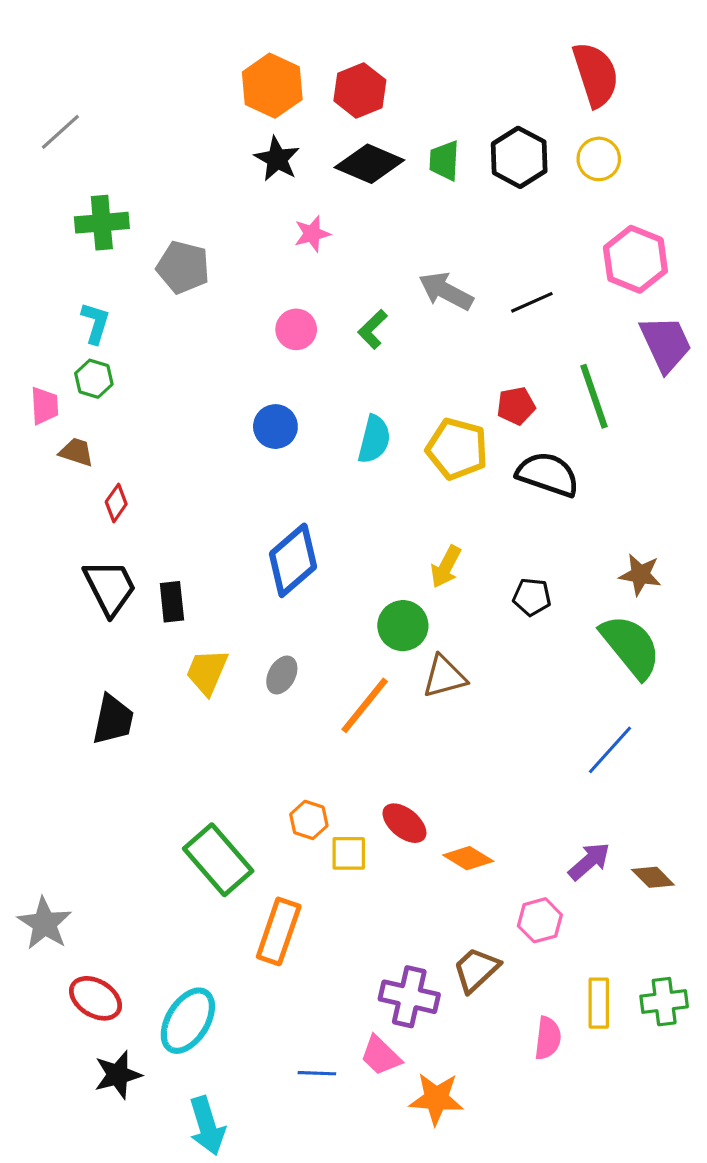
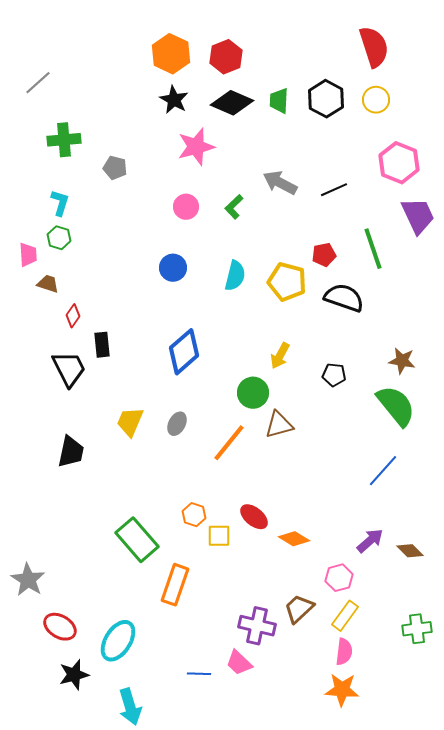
pink star: (312, 234) -> (196, 147), size x1.6
gray pentagon: (183, 267) -> (115, 168), size x0.7
black rectangle: (172, 602) -> (102, 345), moved
yellow rectangle: (599, 1003) -> (345, 616), moved, turned 36
orange star: (436, 1099) -> (342, 690), moved

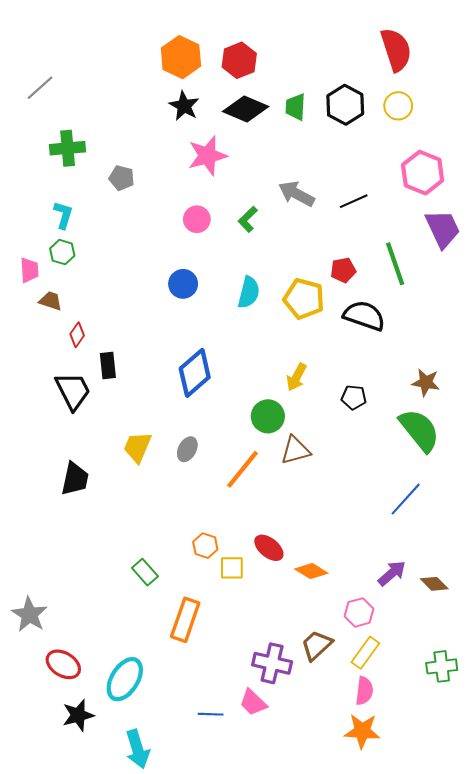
green rectangle: (137, 540) -> (145, 572), size x0.6

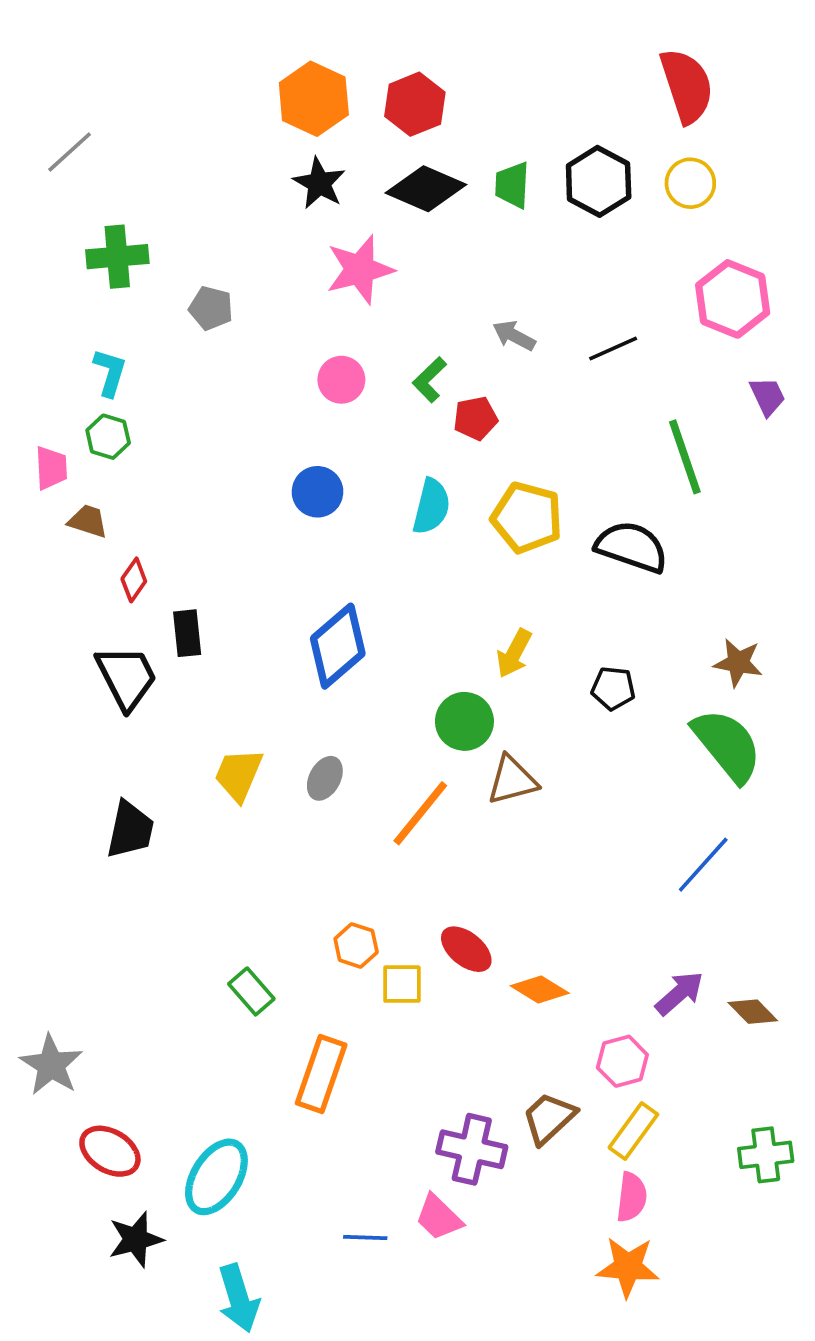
gray arrow: (296, 194) -> (514, 336), size x0.7
purple trapezoid: (443, 229) -> (768, 396), size x0.6
red pentagon: (343, 270) -> (475, 418), moved

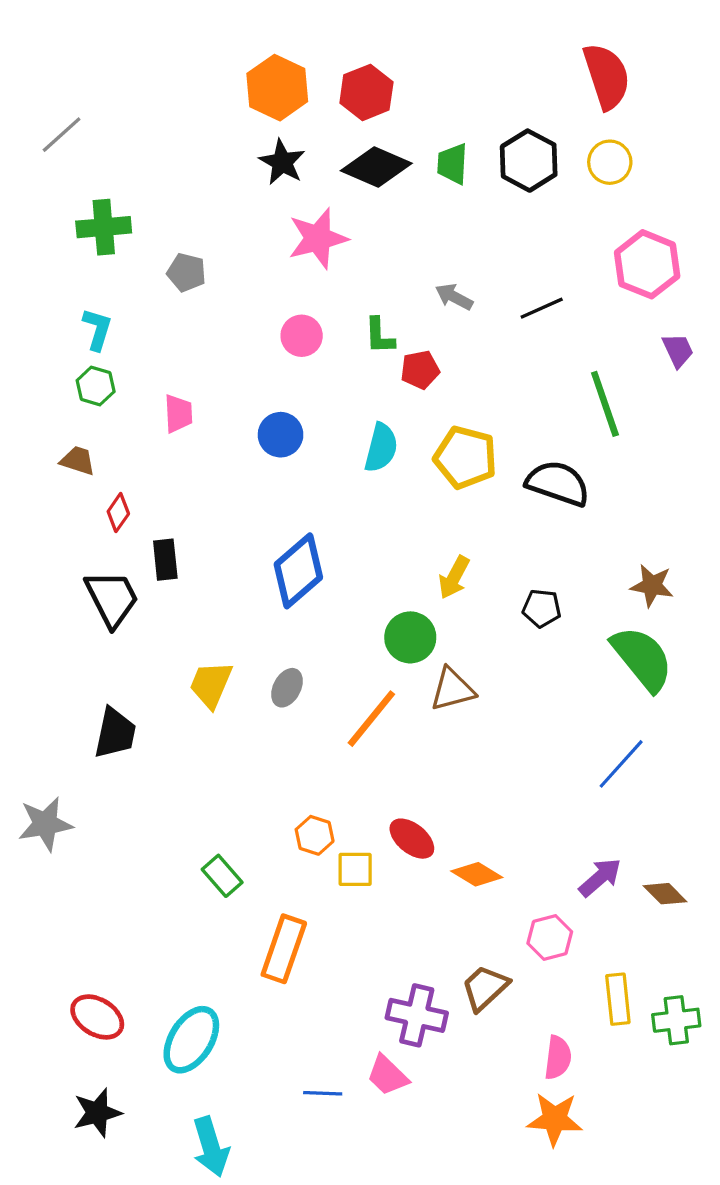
green L-shape: (430, 380) -> (379, 336), turned -48
pink trapezoid: (51, 468) -> (178, 414), moved
gray star: (51, 1065) -> (45, 824), moved, turned 30
yellow rectangle: (633, 1131) -> (618, 999), moved, turned -42
black star: (136, 1239) -> (97, 1113), moved

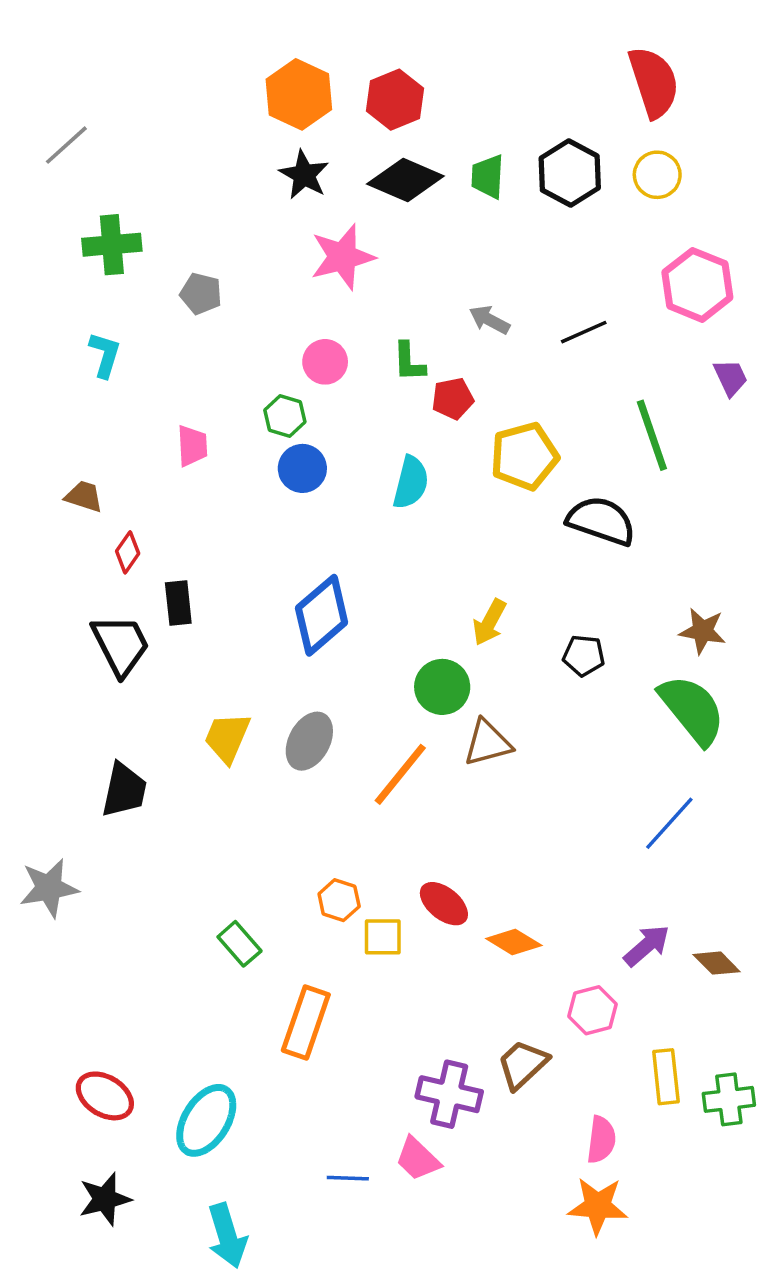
green hexagon: (96, 386) -> (285, 416), moved
yellow pentagon: (465, 457) -> (524, 456), moved, turned -30
gray ellipse: (287, 688) -> (309, 741), size x1.4

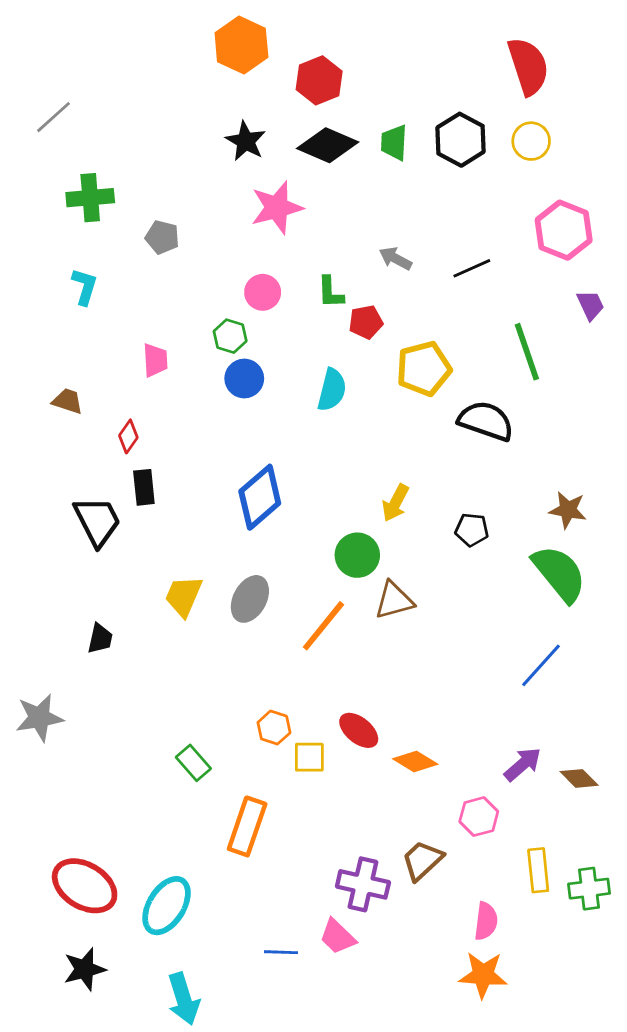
orange hexagon: (299, 94) -> (241, 45), moved
red diamond: (128, 552) -> (128, 436), moved
black trapezoid: (124, 790) -> (100, 639), size x0.7
red ellipse: (105, 1096) -> (85, 886), size x1.4

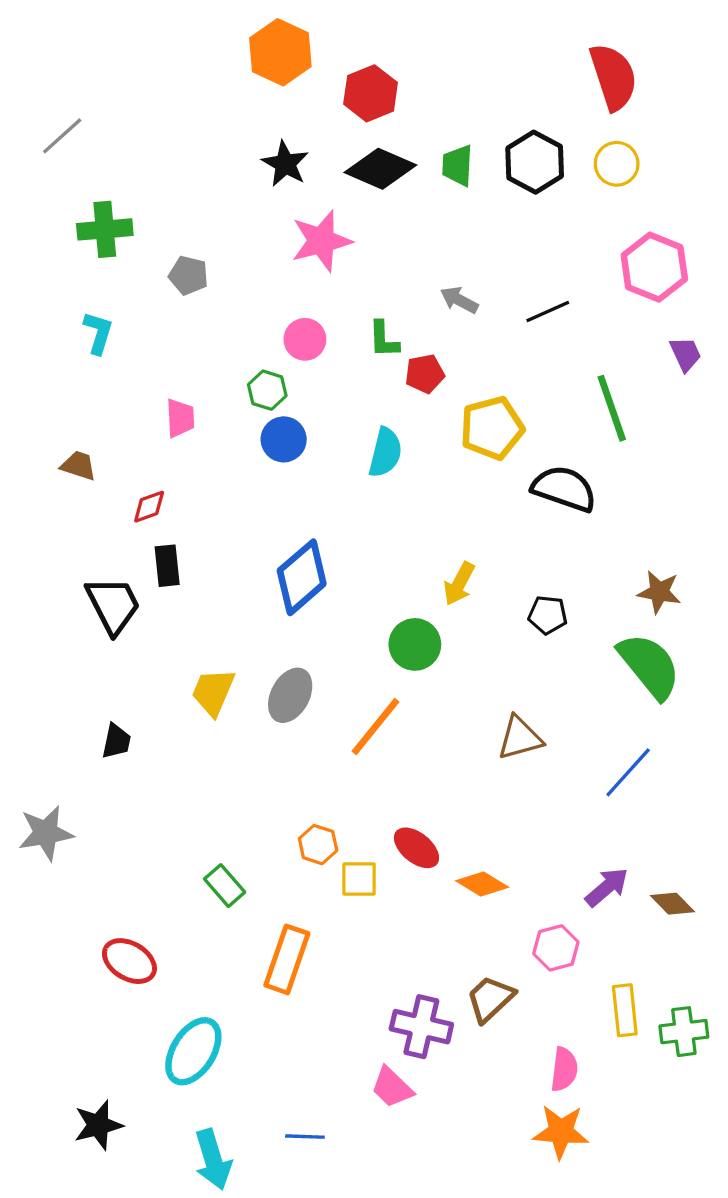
red diamond: (128, 436) -> (149, 507), turned 36
brown triangle: (394, 600) -> (520, 738), moved
red ellipse: (85, 886) -> (129, 961), moved, size x0.7
blue line: (281, 952) -> (305, 1137), moved

